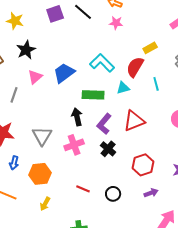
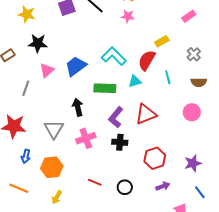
black star: (26, 50) -> (38, 43), turned 30
black arrow: (77, 117) -> (78, 107), moved
black cross: (108, 149) -> (120, 142), turned -35

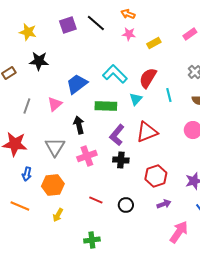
yellow rectangle: (162, 41) -> (154, 43), moved
pink triangle: (47, 70) -> (55, 104), moved
cyan triangle: (135, 81) -> (136, 99), turned -32

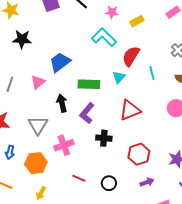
cyan L-shape: (115, 74) -> (104, 37), moved
purple L-shape: (117, 135) -> (87, 113), moved
pink cross: (87, 156) -> (64, 145), moved

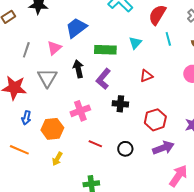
red semicircle: (131, 56) -> (157, 15), moved
red triangle: (130, 110) -> (146, 76), size x0.6
gray triangle: (38, 125) -> (47, 78), moved
purple arrow: (147, 182) -> (163, 148), size x1.5

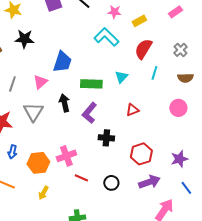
blue trapezoid: (76, 28) -> (62, 62), turned 145
cyan line: (168, 39) -> (154, 73), turned 32
pink cross: (80, 111) -> (66, 156), moved

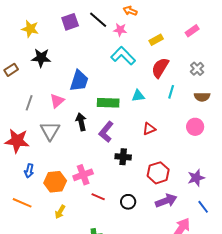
pink star: (114, 12) -> (120, 30), moved
cyan triangle: (121, 77) -> (138, 96), turned 40

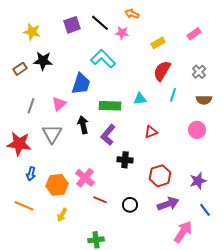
cyan L-shape: (123, 56) -> (103, 59), moved
brown rectangle: (11, 70) -> (20, 69), moved
pink cross: (83, 175) -> (85, 178), turned -30

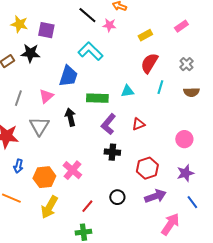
purple square: (72, 25) -> (46, 30), moved, turned 30
pink circle: (197, 130) -> (184, 139), moved
purple L-shape: (108, 135) -> (108, 124), moved
red line: (100, 200) -> (87, 206), moved, turned -72
yellow arrow: (62, 215) -> (49, 207), size x1.6

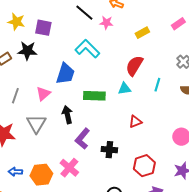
red semicircle: (149, 63) -> (134, 66), moved
purple L-shape: (108, 124) -> (82, 139), moved
blue arrow: (18, 166) -> (15, 172), moved, turned 80

